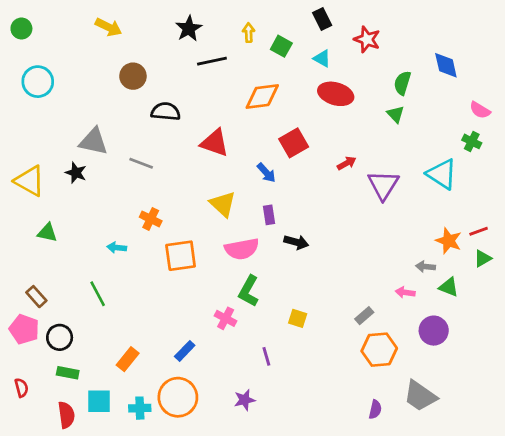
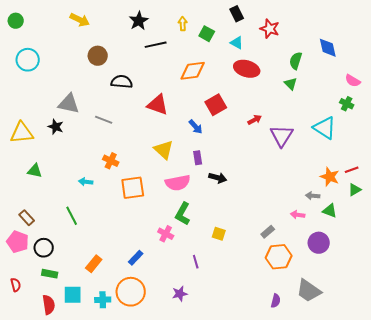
yellow triangle: (30, 181) -> (22, 133), turned -35

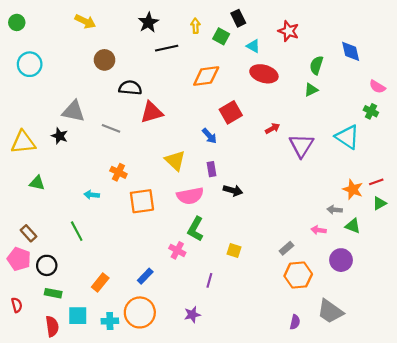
black rectangle: (237, 14) -> (238, 18), moved
green triangle: (291, 84) -> (311, 90), turned 48
red triangle: (158, 105) -> (152, 112), moved, turned -35
purple line: (196, 262) -> (209, 280), turned 32

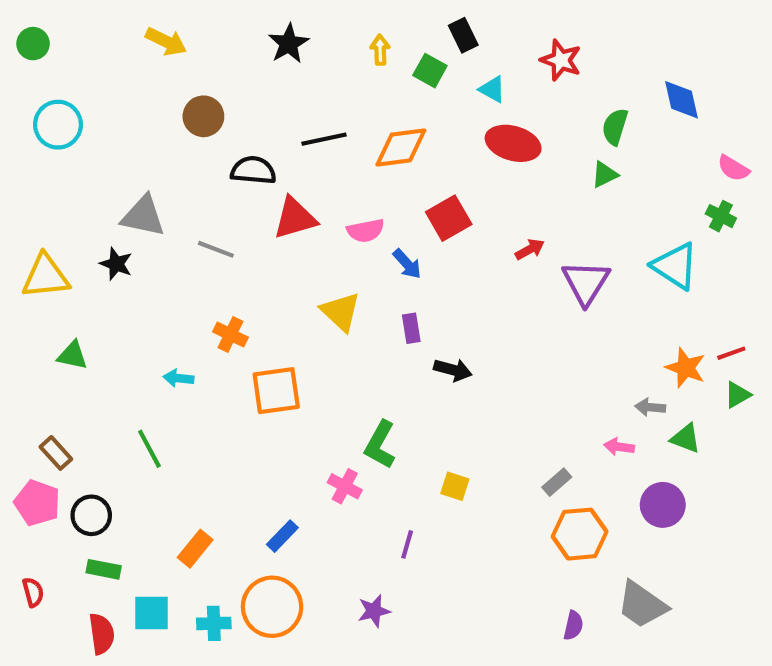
black line: (167, 48) -> (324, 139), moved
pink semicircle: (190, 196) -> (366, 231), moved, size x0.7

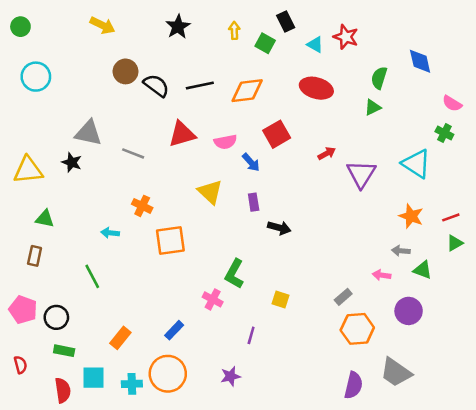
cyan triangle: (492, 89) -> (315, 45), moved
black semicircle: (253, 170) -> (156, 86), moved, turned 32
orange star: (686, 368) -> (411, 216), moved
brown rectangle: (56, 453) -> (35, 256), moved, turned 54
purple semicircle: (573, 625) -> (353, 385), size x1.5

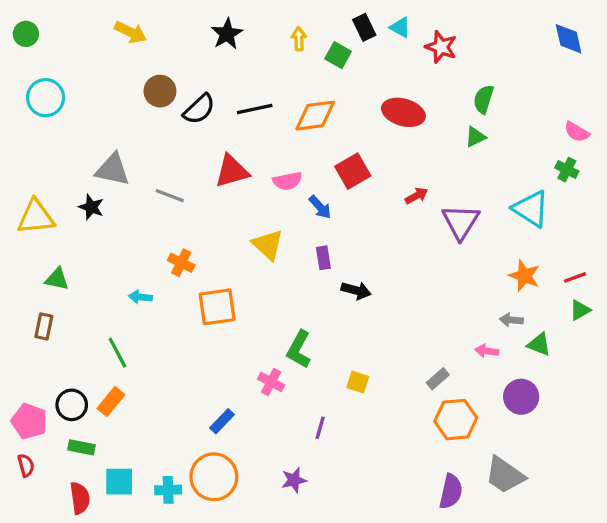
cyan triangle: (315, 45) -> (400, 27), moved
blue diamond: (420, 61) -> (569, 39), moved
black semicircle: (156, 86) -> (199, 109), turned 100
pink pentagon: (23, 310) -> (29, 421), moved
orange rectangle: (120, 338) -> (111, 402), moved

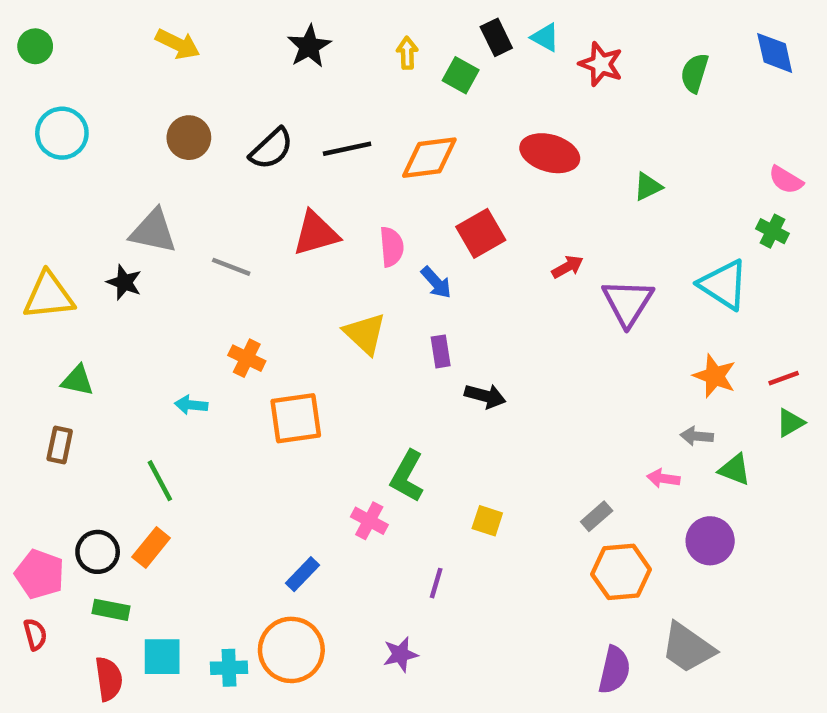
brown circle: (160, 91) -> (189, 138), moved
green semicircle: (484, 99) -> (695, 73), moved
pink semicircle: (287, 181) -> (392, 247), turned -84

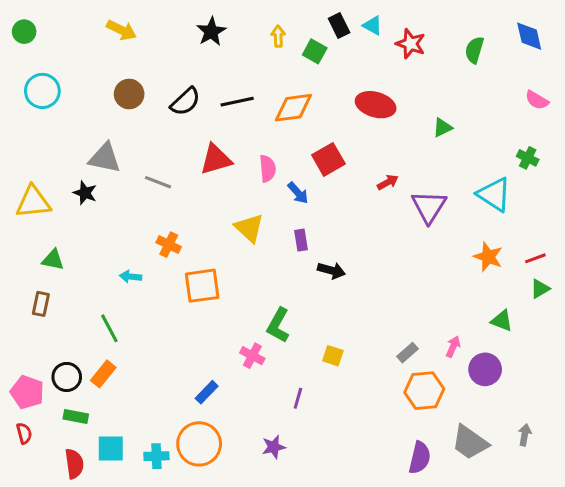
pink semicircle: (786, 180) -> (537, 100), moved
gray arrow: (697, 436) -> (525, 435), moved, turned 95
pink arrow: (663, 478) -> (453, 347), moved, turned 105

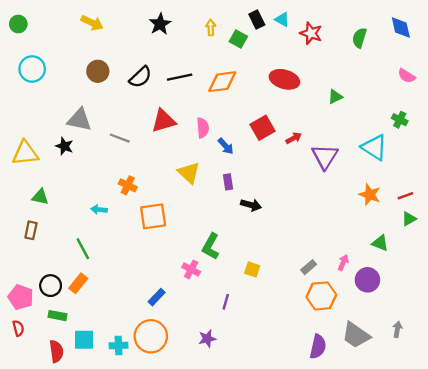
red square: (328, 159) -> (263, 128), moved

